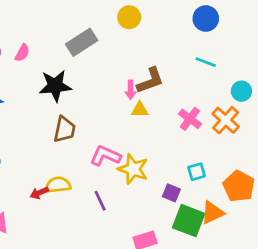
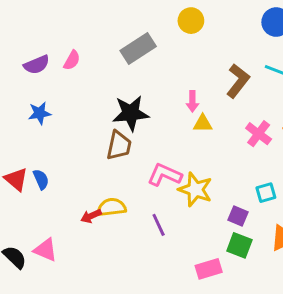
brown L-shape: (150, 81) -> (238, 81), moved, turned -32
black star: (55, 86) -> (131, 113), moved
green square: (189, 221) -> (239, 245), moved, size x0.7

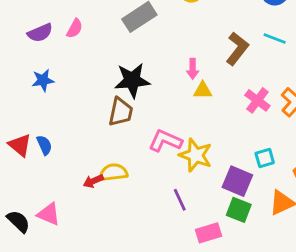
purple square: (238, 216) -> (237, 181), size x1.5
purple line: (159, 225) -> (180, 200), moved

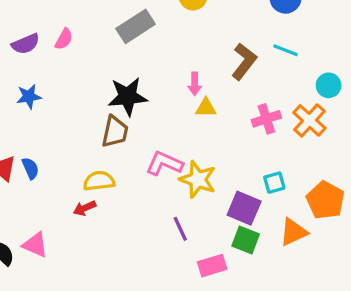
pink cross: (257, 100) -> (266, 119), turned 35
yellow semicircle: (113, 172) -> (99, 181), moved

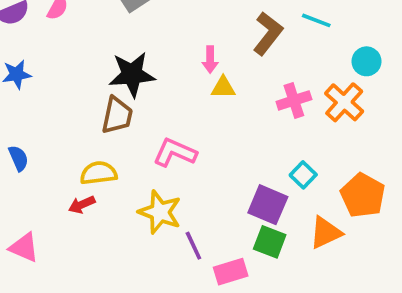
yellow star: (198, 179) -> (160, 212), moved
cyan square: (274, 183) -> (303, 175), turned -30
purple line: (180, 229) -> (193, 246), moved

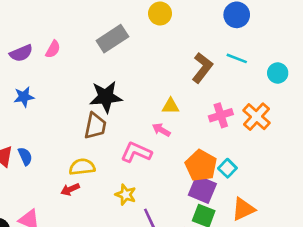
pink arrow: (210, 59) -> (161, 130), moved, turned 120
cyan circle: (366, 61) -> (278, 73), moved
orange pentagon: (363, 195) -> (201, 166), moved
yellow star: (160, 212) -> (126, 195), size x0.7

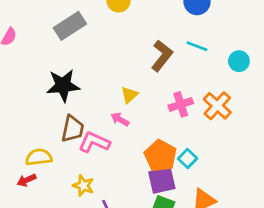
yellow triangle: (171, 106) -> (129, 95), turned -42
brown trapezoid: (95, 126) -> (73, 129), moved
purple square: (202, 189) -> (162, 180), turned -36

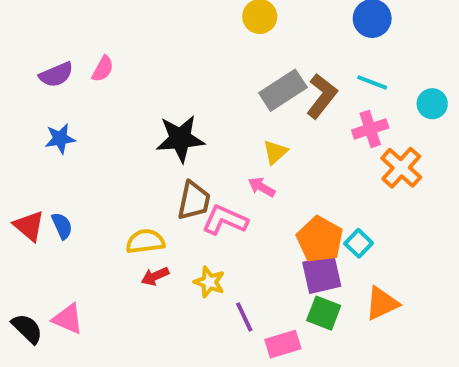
gray rectangle: (70, 26) -> (283, 90), moved
pink cross: (181, 104) -> (370, 129), moved
red arrow: (27, 180) -> (155, 276), moved

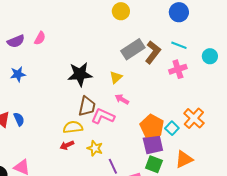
yellow triangle: (275, 152) -> (116, 77), moved
orange cross: (401, 168) -> (194, 118), moved
yellow semicircle: (145, 241) -> (73, 127), moved

